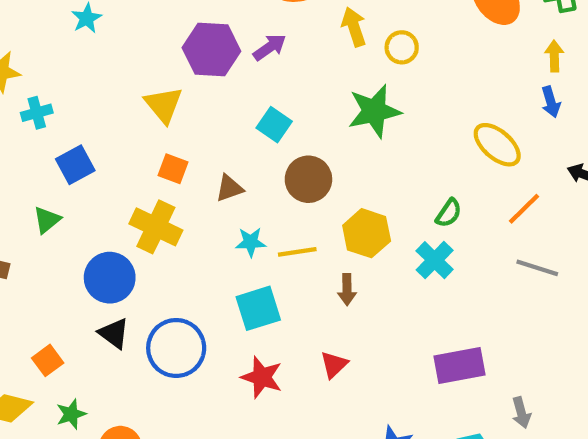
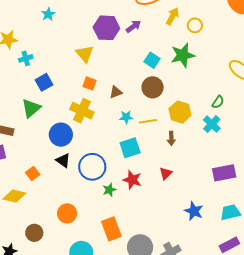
yellow arrow: (354, 27) -> (173, 16), turned 48
cyan square: (274, 125) -> (152, 60), moved
green triangle: (47, 220) -> (31, 108), size x1.5
green star: (71, 414) -> (109, 190), moved

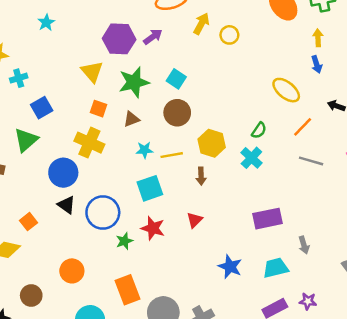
green star: (183, 55) -> (134, 82), moved

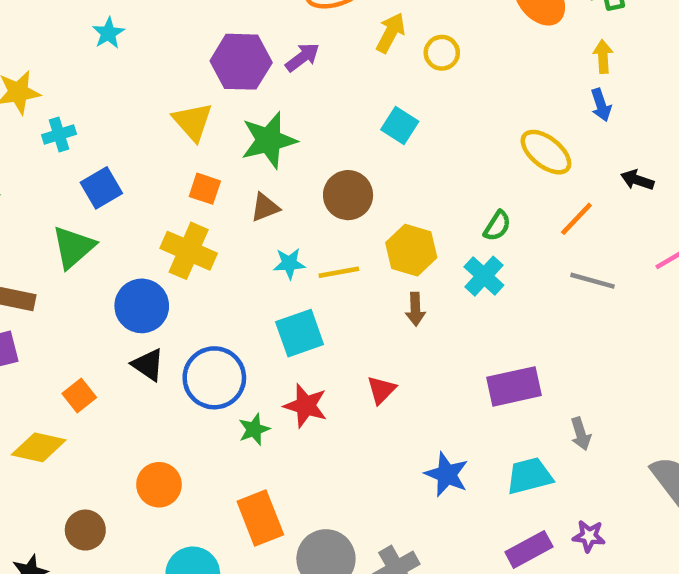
cyan square: (176, 79) -> (400, 126), moved
brown arrow: (201, 176) -> (415, 309), moved

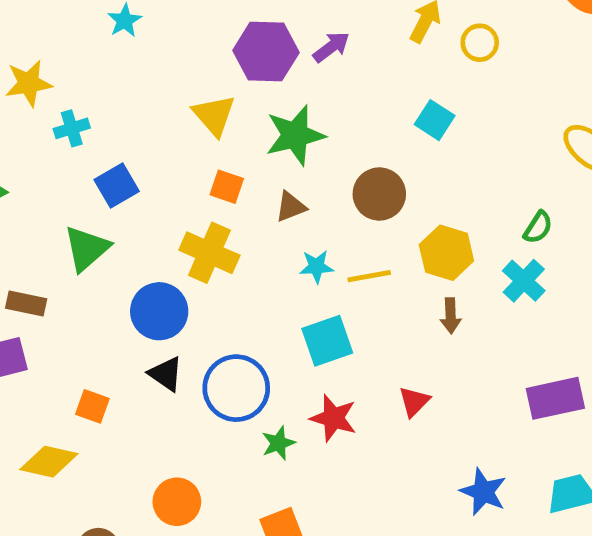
orange square: (79, 395) -> (92, 406), turned -32

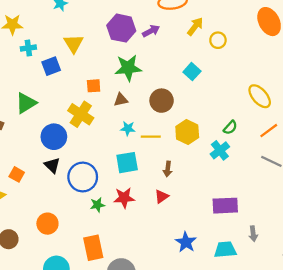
yellow triangle: (214, 115) -> (74, 44), moved
blue square: (117, 185) -> (51, 66), moved
orange square: (227, 187) -> (94, 86), turned -32
brown arrow: (451, 316) -> (168, 169), moved
red star: (333, 418) -> (124, 198), turned -30

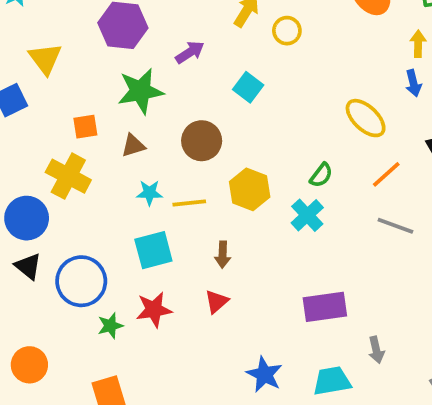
purple arrow: (151, 31) -> (190, 52), moved

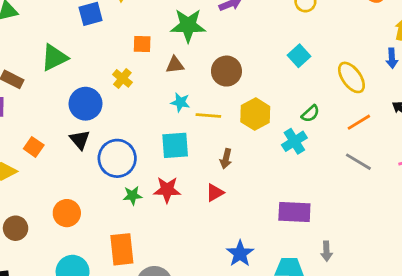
cyan square: (248, 87) -> (299, 56), moved
yellow cross: (68, 176) -> (122, 78), size x0.6

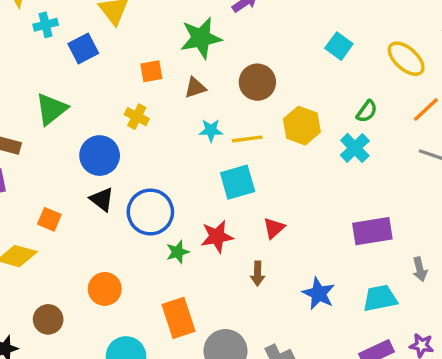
cyan square: (175, 145) -> (238, 182), moved
brown arrow: (226, 159) -> (258, 274), moved

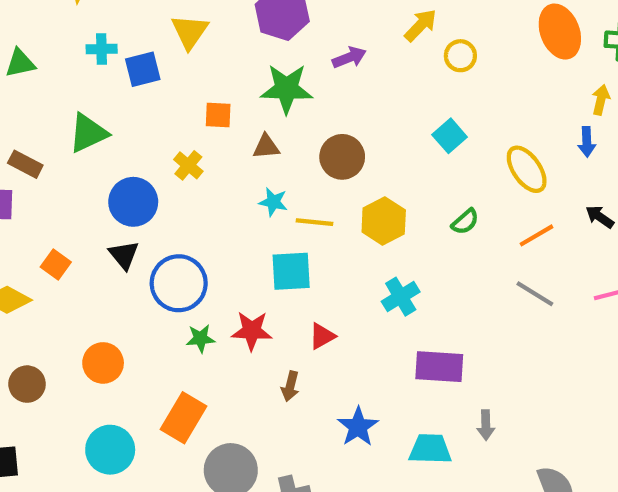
cyan cross: (46, 25) -> (102, 49), moved
cyan cross: (355, 148) -> (401, 297), moved
orange rectangle: (178, 318) -> (183, 418), turned 36

